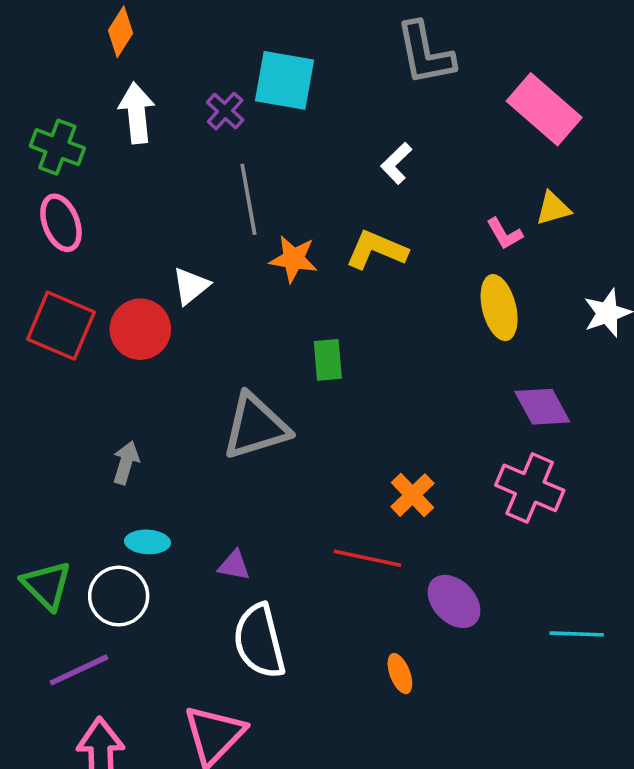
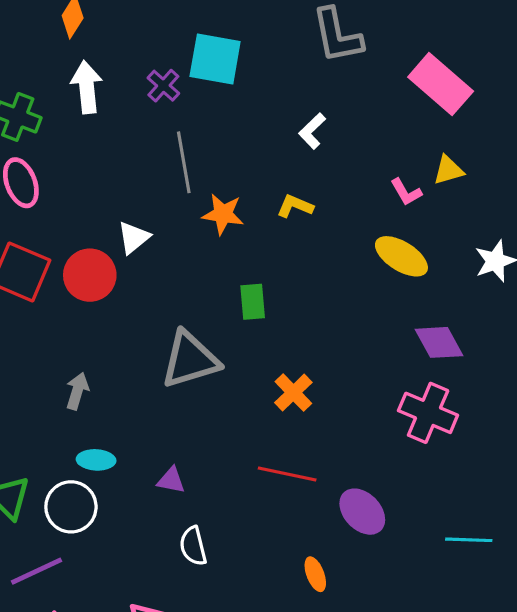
yellow L-shape: (376, 250) -> (295, 206), size x0.7
yellow ellipse: (499, 308) -> (401, 256), turned -44
orange cross: (413, 495) -> (293, 393), moved
white semicircle: (259, 641) -> (193, 546), size x0.6

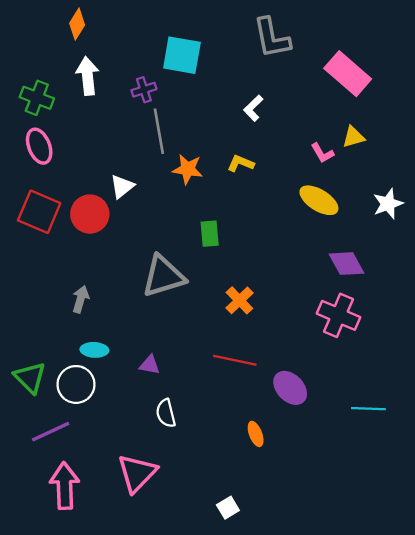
purple cross: (163, 86) -> (144, 90), moved, turned 30

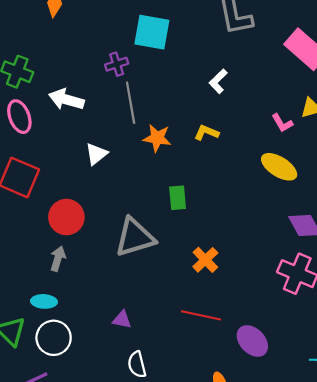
white arrow: (88, 76) -> (66, 99), moved, turned -68
red circle: (90, 214) -> (66, 217), moved
cyan ellipse: (94, 350) -> (44, 301), moved

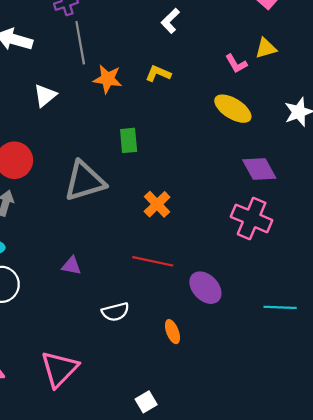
white semicircle: (137, 365) -> (115, 312), moved, turned -90

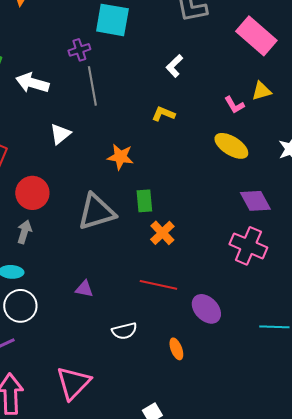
orange star: (108, 79) -> (120, 157), moved
green rectangle: (129, 140) -> (144, 201), moved

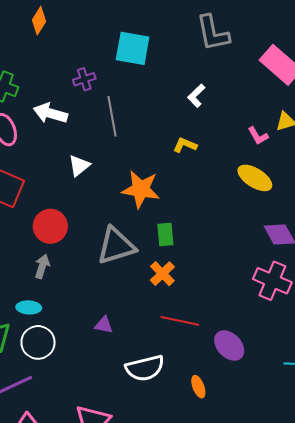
purple cross: (79, 50) -> (84, 79), moved
orange star: (120, 157) -> (141, 189), size x1.4
orange cross: (162, 233) -> (162, 274), moved
white semicircle: (124, 331) -> (145, 368), size x1.5

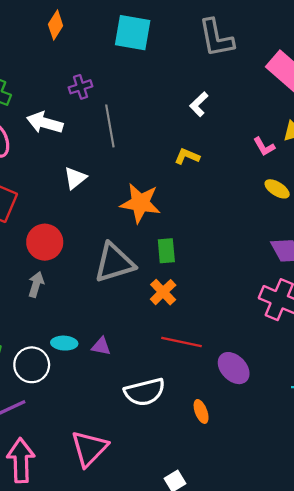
orange diamond: (39, 21) -> (56, 25), moved
cyan square: (133, 48) -> (133, 33), moved
yellow ellipse: (255, 178) -> (277, 189), moved, size x0.7
cyan ellipse: (29, 307) -> (64, 343), moved

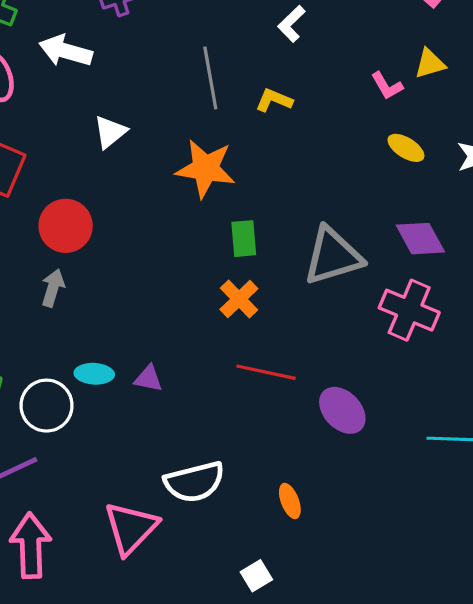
gray line: (110, 126) -> (210, 78), moved
gray triangle: (114, 263) -> (333, 256), moved
white semicircle: (145, 392) -> (194, 482), moved
orange ellipse: (201, 411) -> (290, 501), moved

